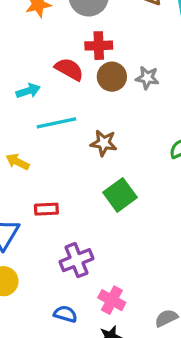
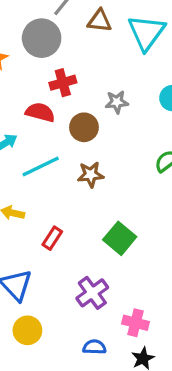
brown circle: (112, 77) -> (84, 127), moved
green square: (120, 195) -> (120, 238), moved
red rectangle: (46, 209) -> (52, 238), moved, turned -40

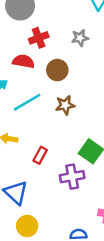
gray star: (117, 102) -> (80, 38), moved
purple cross: (92, 293) -> (72, 177), moved, turned 30

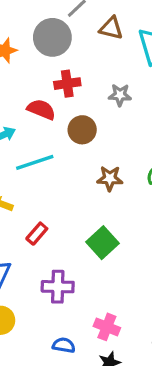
brown star: (65, 105) -> (110, 178), moved
purple cross: (72, 177) -> (58, 287), moved

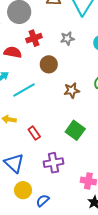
red semicircle: (41, 109) -> (13, 52), moved
red rectangle: (37, 234) -> (34, 133), turned -64
blue semicircle: (64, 345) -> (43, 201), moved, turned -40

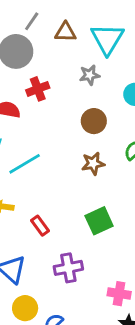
gray star: (67, 39) -> (90, 75), moved
brown circle: (49, 64) -> (94, 121), moved
green square: (75, 130) -> (99, 221), turned 30

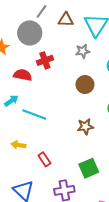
brown star: (93, 163) -> (85, 127), moved
cyan line: (25, 164) -> (34, 114), turned 50
green square: (99, 221) -> (89, 168), moved

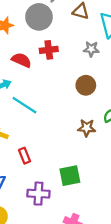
brown star: (85, 127) -> (87, 128), moved

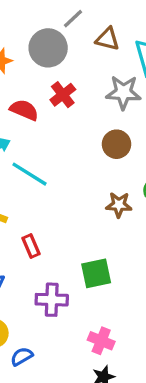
gray star: (91, 49) -> (123, 92), size x1.5
red cross: (49, 50) -> (63, 95), turned -30

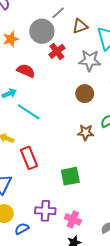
brown triangle: (108, 39) -> (80, 26), turned -35
red cross: (63, 95) -> (57, 51), moved
red rectangle: (31, 246) -> (29, 158), size x1.5
purple cross: (52, 300) -> (45, 211), moved

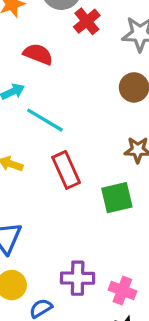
red rectangle: (29, 158) -> (66, 170), moved
green square: (70, 176) -> (117, 198), moved

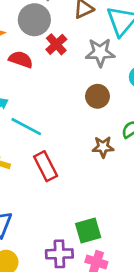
red semicircle: (38, 54) -> (21, 59), moved
green square: (117, 198) -> (88, 231), moved

